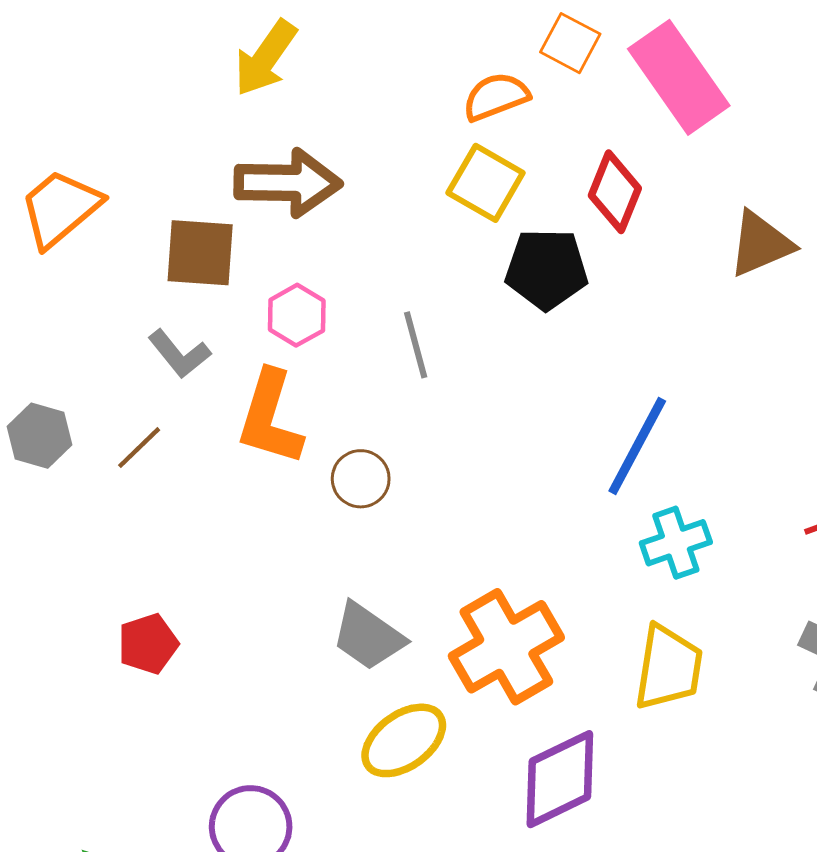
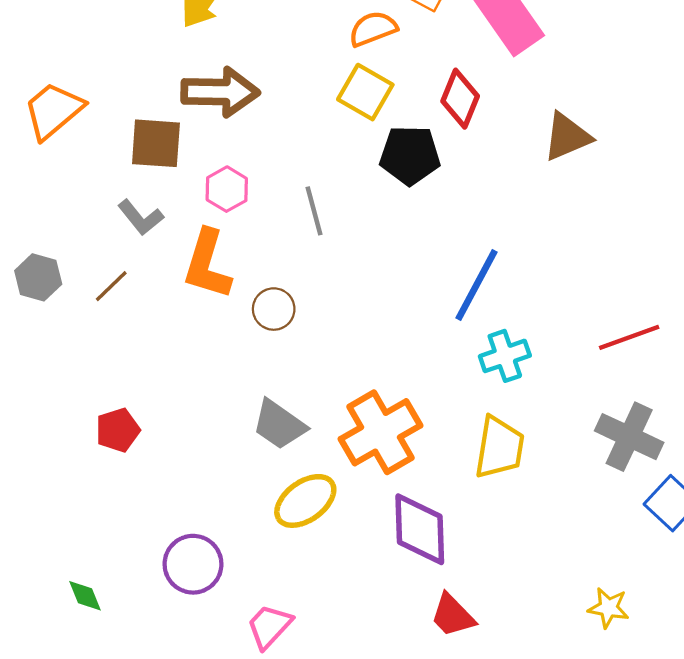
purple diamond: (560, 779) -> (420, 529), turned -66

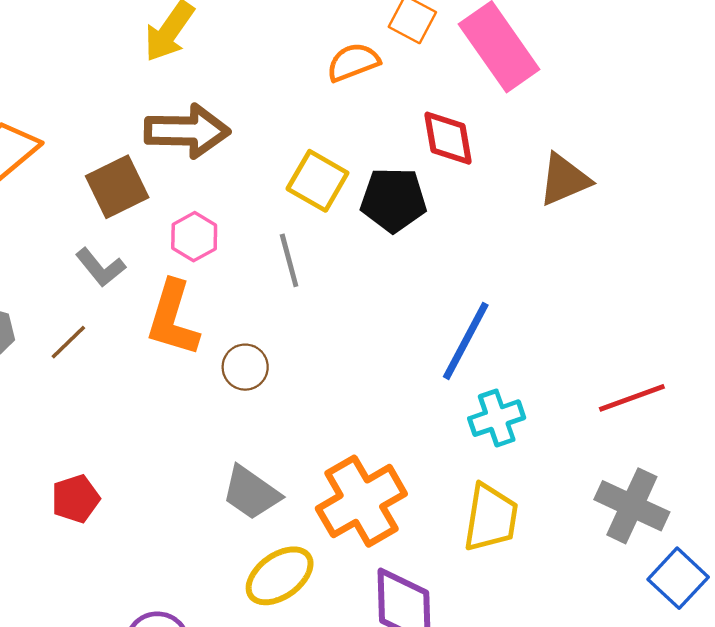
yellow square: (365, 92) -> (318, 181), moved
red diamond: (460, 99) -> (448, 138), turned -32
brown square: (156, 143) -> (117, 187), turned -30

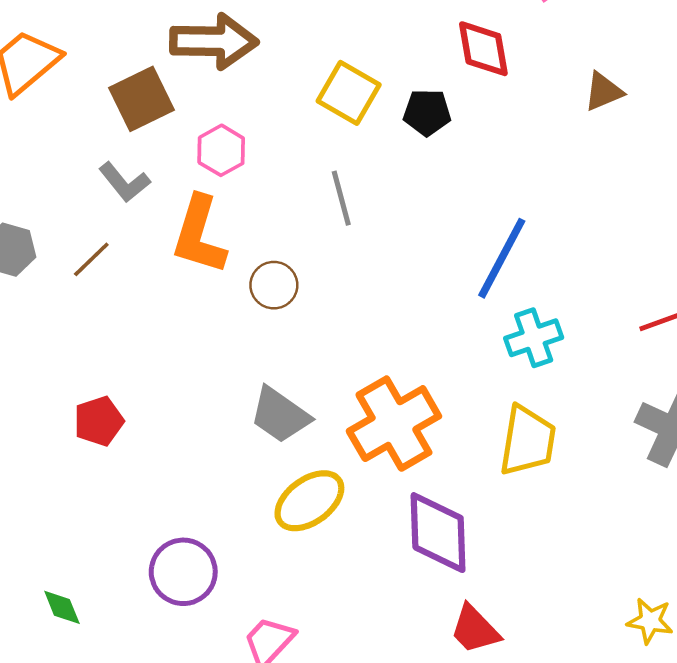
brown triangle: (564, 180) -> (603, 92), size x0.7
black pentagon: (393, 200) -> (427, 112), size x0.7
gray line: (289, 260) -> (341, 198), moved

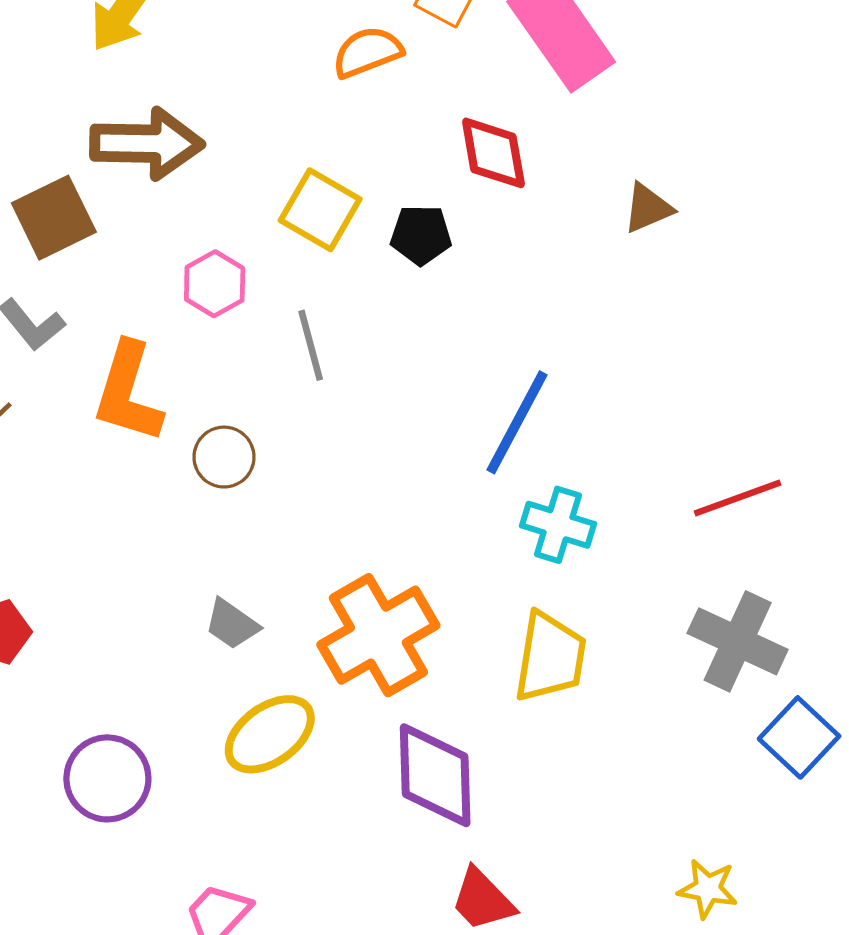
pink hexagon: (221, 150) -> (215, 284), moved
cyan cross: (534, 338) -> (558, 525), turned 36
gray trapezoid: (280, 415) -> (232, 624), size x0.7
purple circle: (183, 572) -> (107, 778), moved

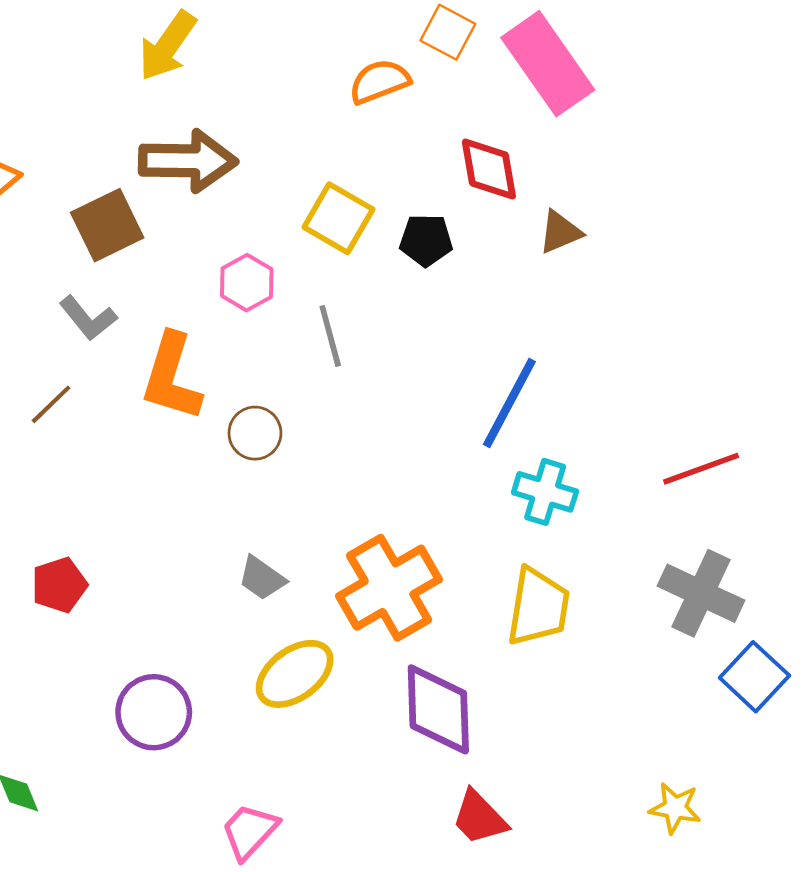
brown triangle: (648, 208) -> (560, 232), moved

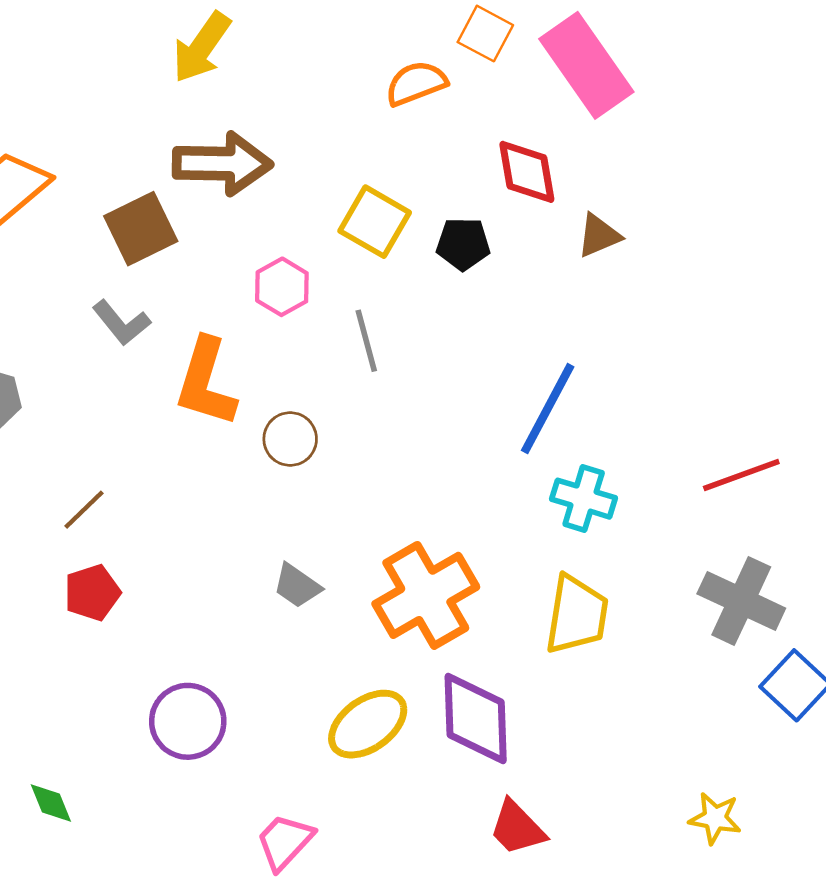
brown line: (51, 404) -> (84, 510), moved
yellow ellipse: (295, 674) -> (368, 724), moved

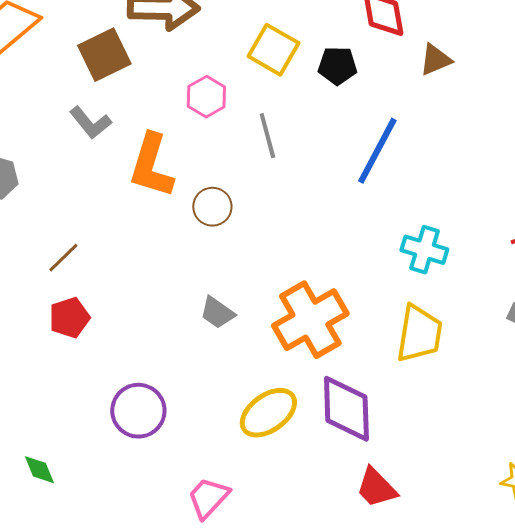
blue line: (548, 409) -> (377, 151), moved

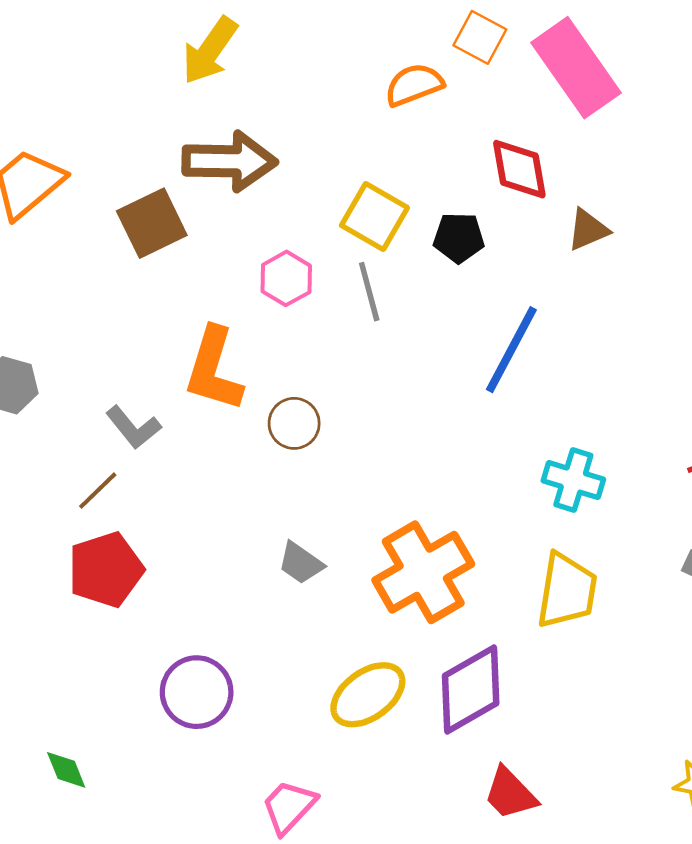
gray L-shape: (90, 123) -> (133, 427), moved
gray line: (267, 136) -> (369, 292), moved
red pentagon: (69, 318) -> (106, 570), size x1.4
purple diamond: (346, 409) -> (471, 689), turned 62

